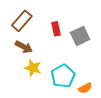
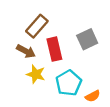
brown rectangle: (22, 21) -> (37, 26), moved
red rectangle: (56, 29) -> (54, 49), moved, size x1.5

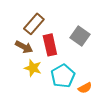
gray square: (87, 39) -> (80, 36), turned -30

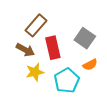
yellow star: (33, 68) -> (35, 72), turned -30
orange semicircle: (85, 88) -> (90, 65), moved

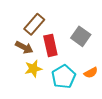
orange semicircle: (90, 65) -> (91, 73), moved

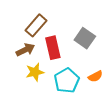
brown arrow: (24, 47) -> (25, 50), turned -54

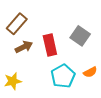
brown rectangle: (36, 25) -> (17, 24), moved
yellow star: (35, 72) -> (13, 81), moved

